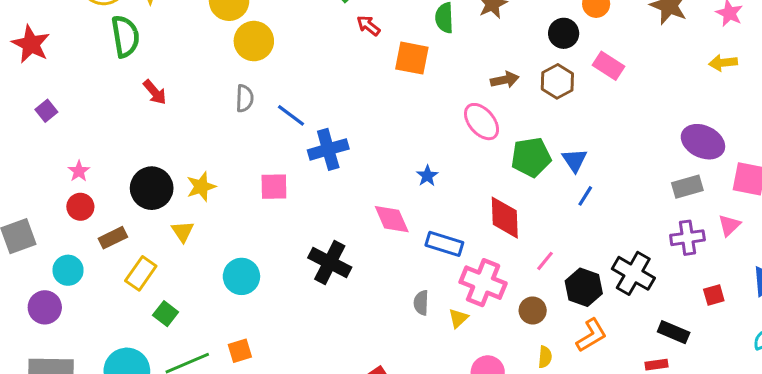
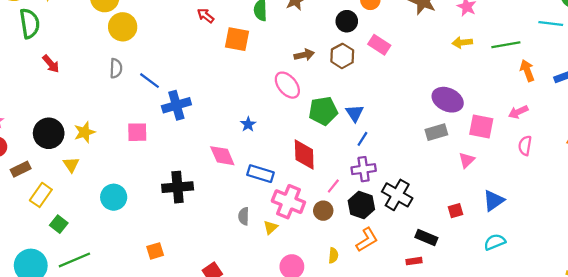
purple cross: (687, 238) -> (364, 169), moved
black cross: (330, 262) -> (178, 187), turned -32
brown circle: (533, 310) -> (323, 211), moved
orange square: (240, 351) -> (155, 251), moved

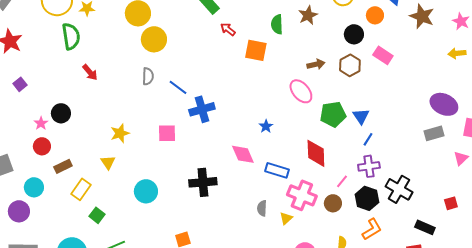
black circle: (49, 133) -> (61, 113), moved, size x0.7

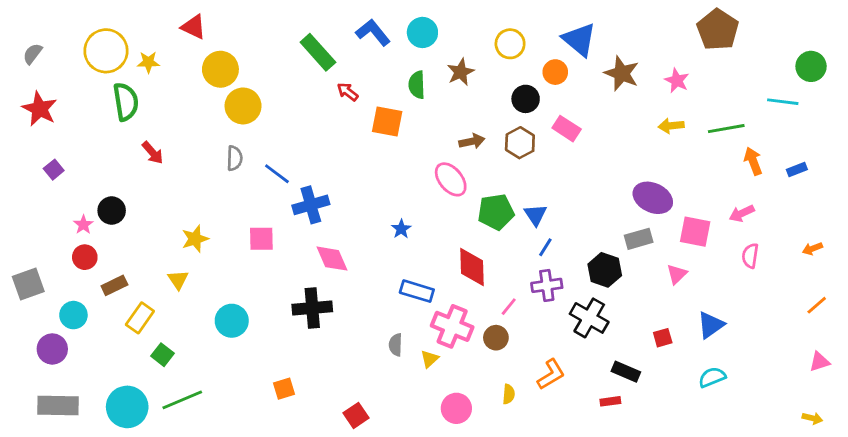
pink diamond: (243, 154) -> (332, 259), moved
black hexagon: (367, 198) -> (605, 270), moved

